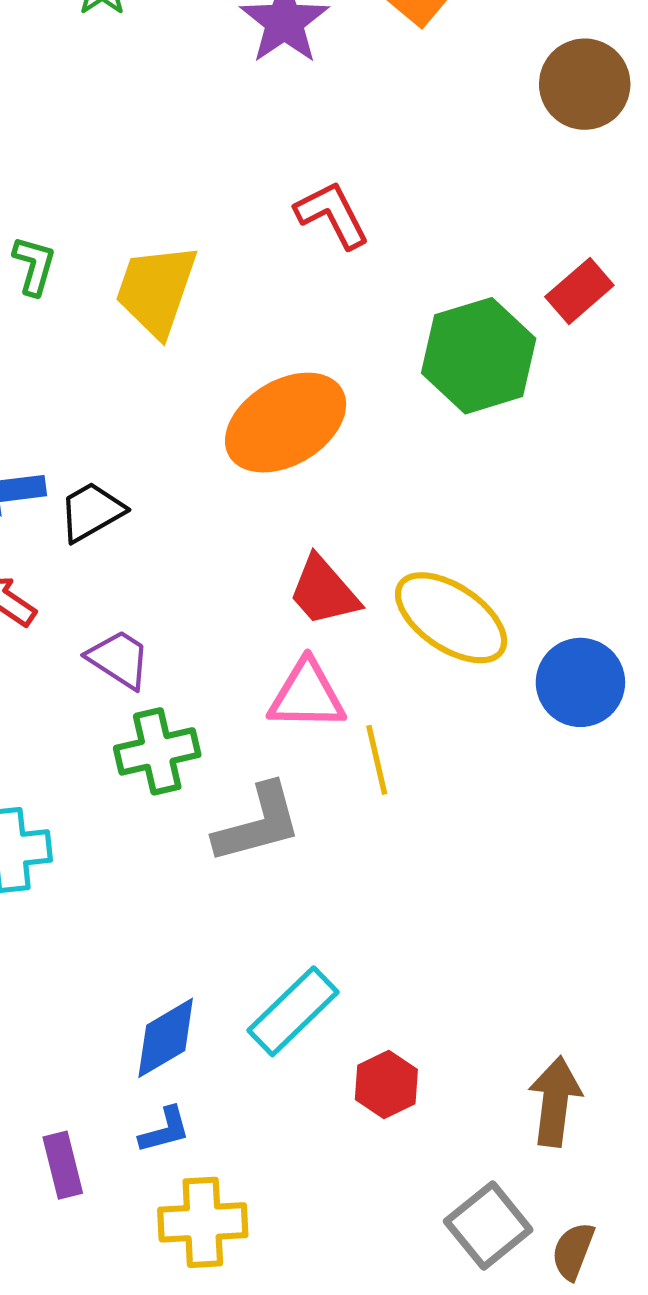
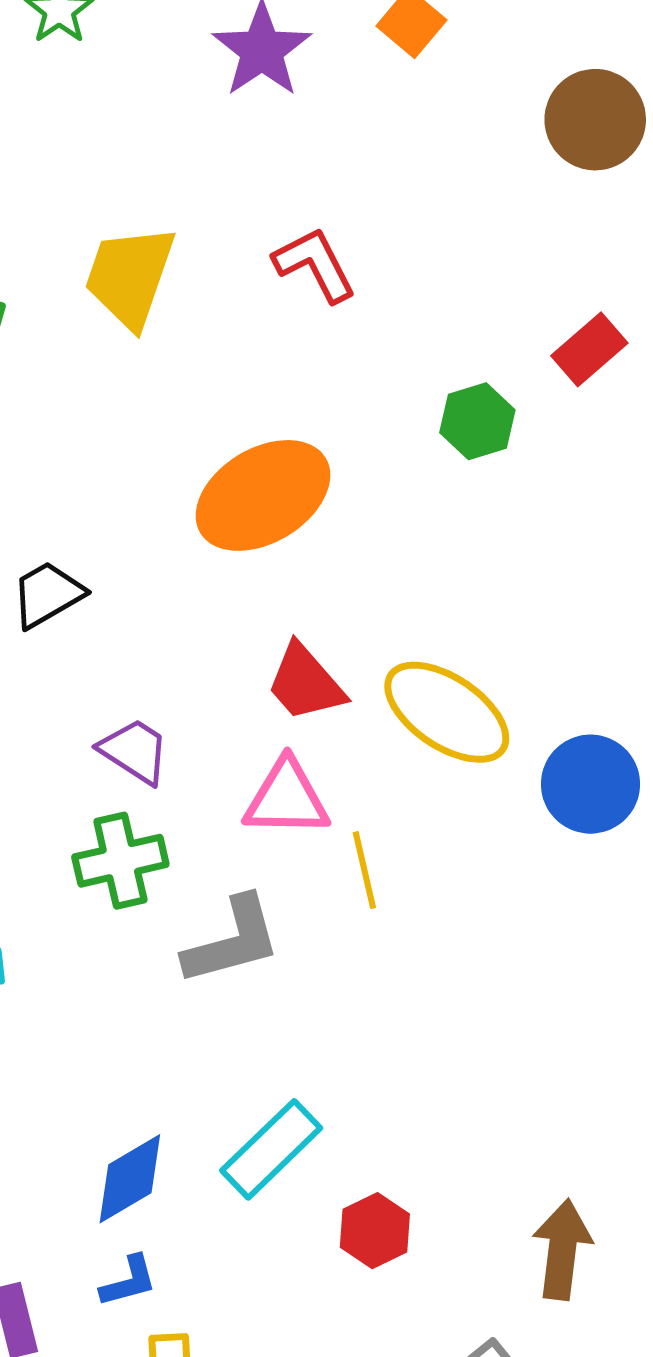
yellow trapezoid: (156, 290) -> (130, 276), moved
green hexagon: (479, 356) -> (477, 421), size x0.6
purple trapezoid: (119, 659) -> (135, 751), moved

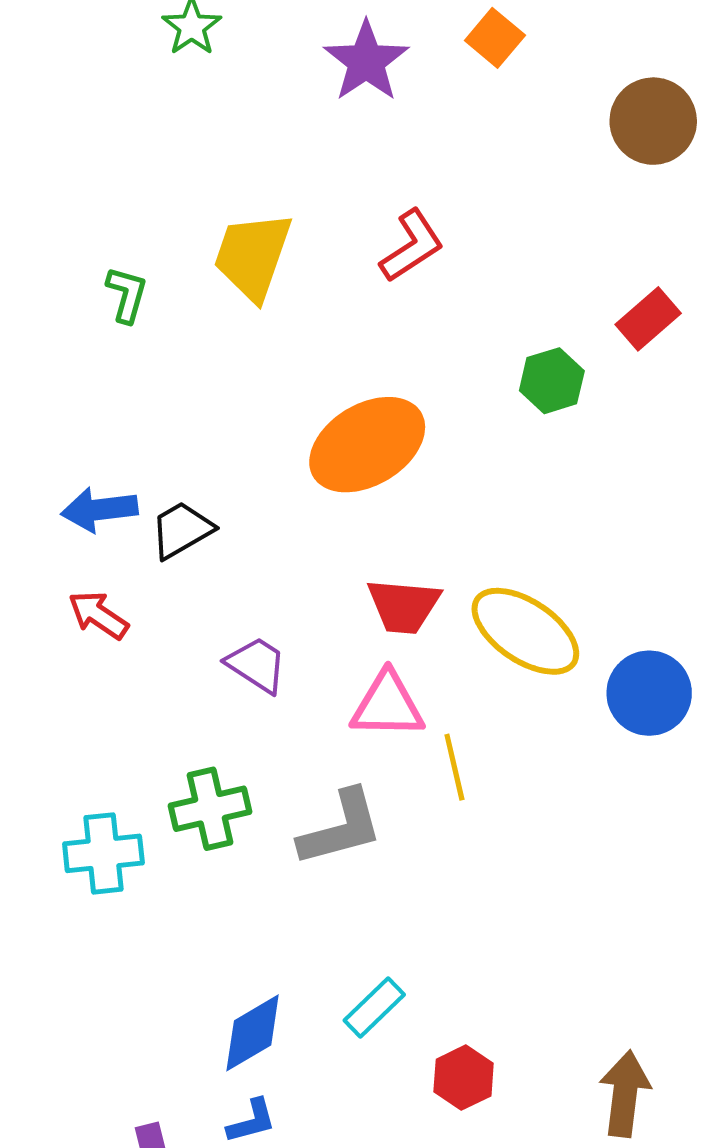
red L-shape: (315, 265) -> (412, 246), turned 84
red trapezoid: (305, 683) -> (404, 606), turned -44
green cross: (120, 861) -> (210, 809), moved
cyan rectangle: (271, 1149) -> (374, 1008), size x0.7

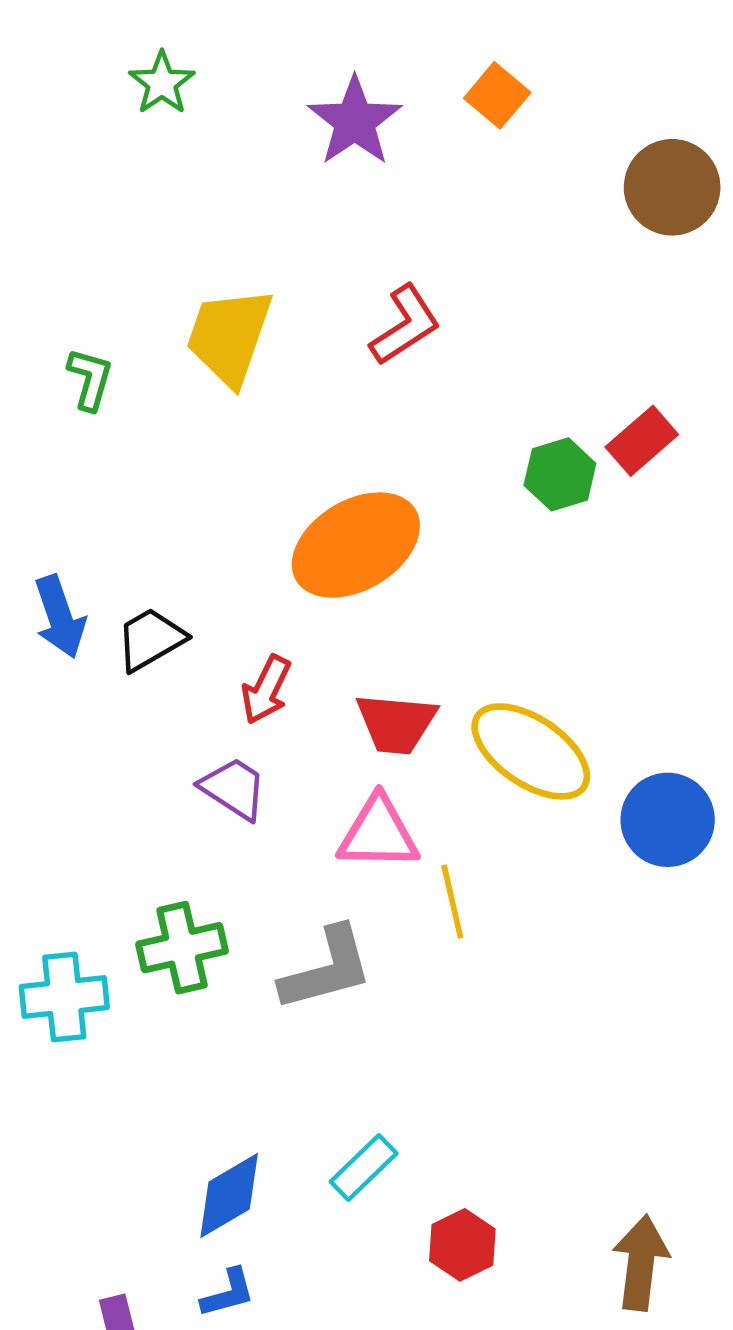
red rectangle: (648, 319) -> (642, 441), moved
blue arrow: (99, 510) -> (60, 617), turned -102
red arrow: (98, 615) -> (266, 690), moved, turned -98

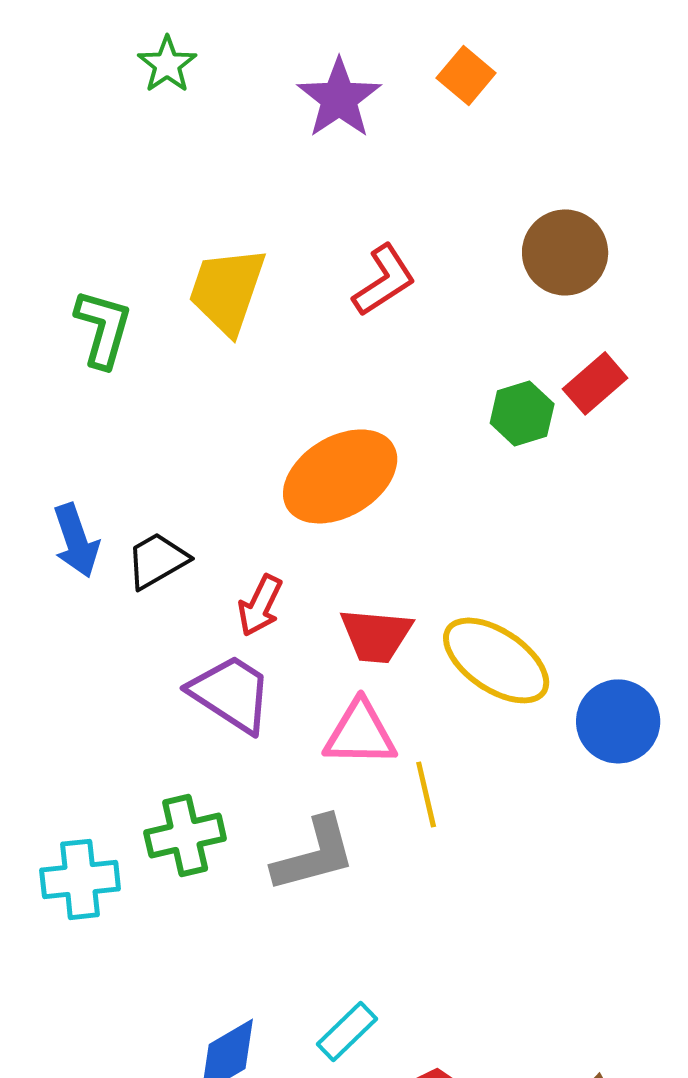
brown circle: (672, 187) -> (565, 252), moved
green L-shape: (90, 379) -> (103, 328), size x1.4
purple trapezoid: (234, 788) -> (231, 693), size x1.4

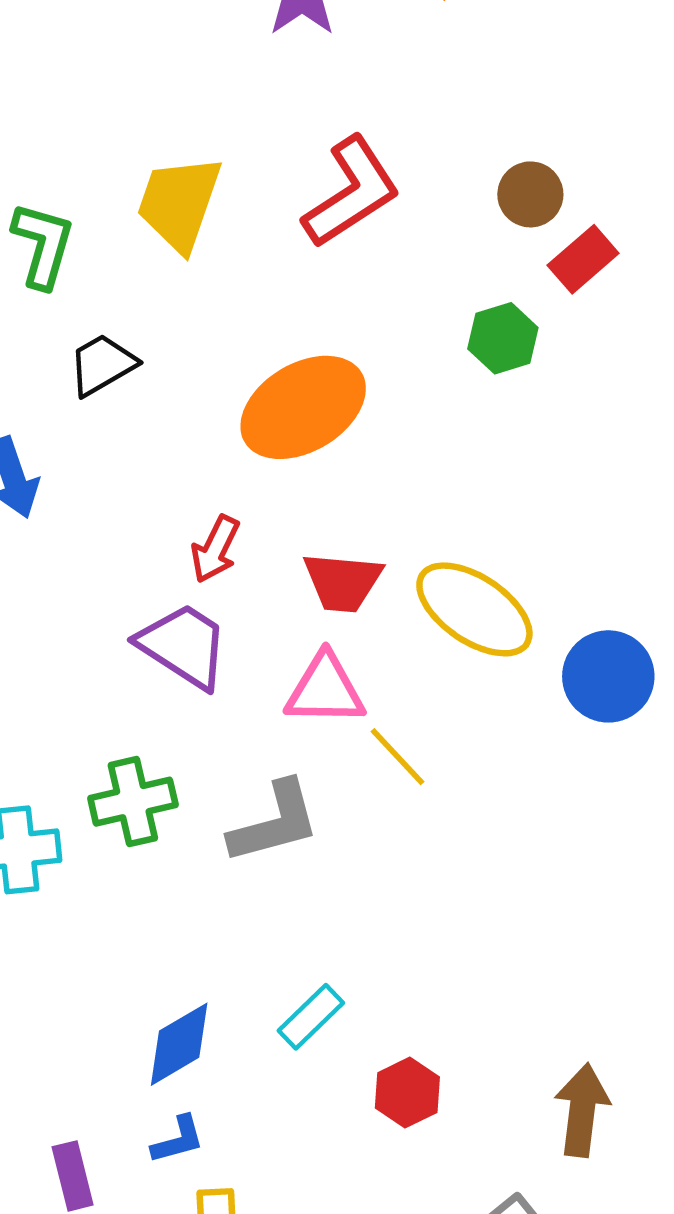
brown circle: (565, 252) -> (530, 194), moved, size x0.7
red L-shape: (384, 280) -> (351, 192), size x1.4
red rectangle: (595, 383) -> (583, 259), moved
black trapezoid: (157, 560) -> (102, 365), moved
yellow line: (426, 794) -> (398, 757), turned -30

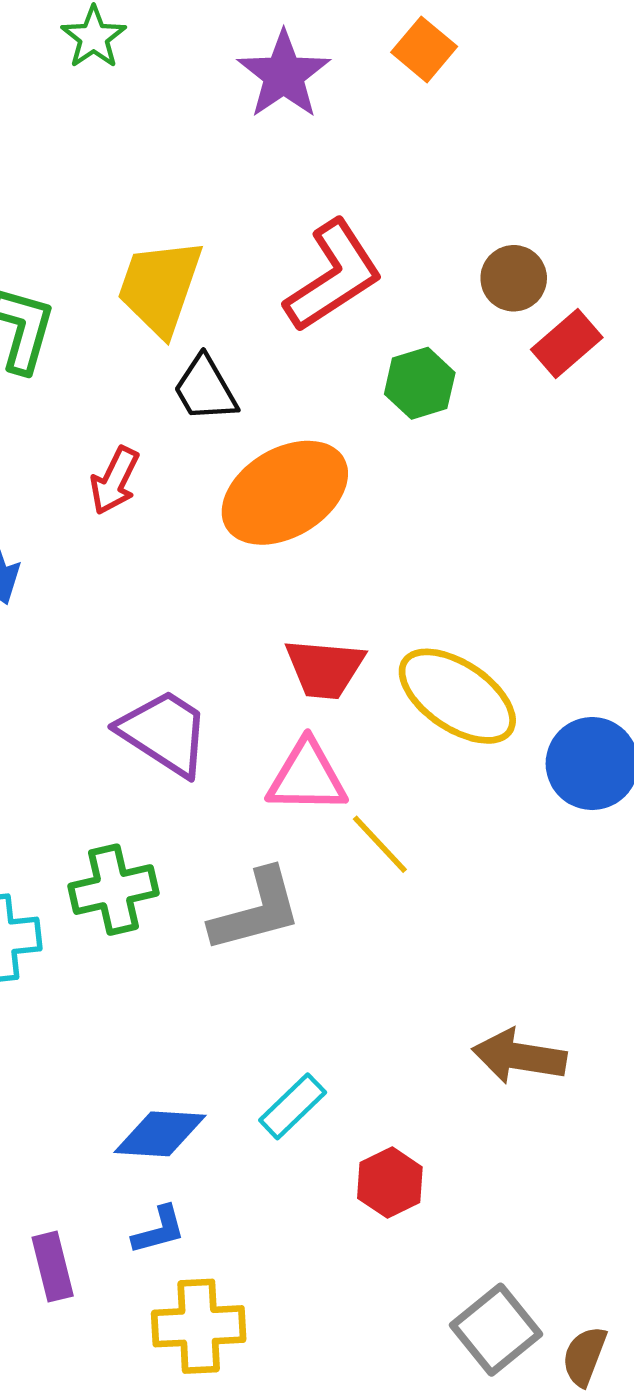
green hexagon: (503, 338) -> (420, 383), moved
black trapezoid: (102, 365) -> (205, 389), moved, turned -90
red arrow: (215, 549) -> (115, 481), moved
blue diamond: (179, 1044) -> (160, 1134), turned 34
brown arrow: (582, 1110) -> (519, 1057), moved, turned -88

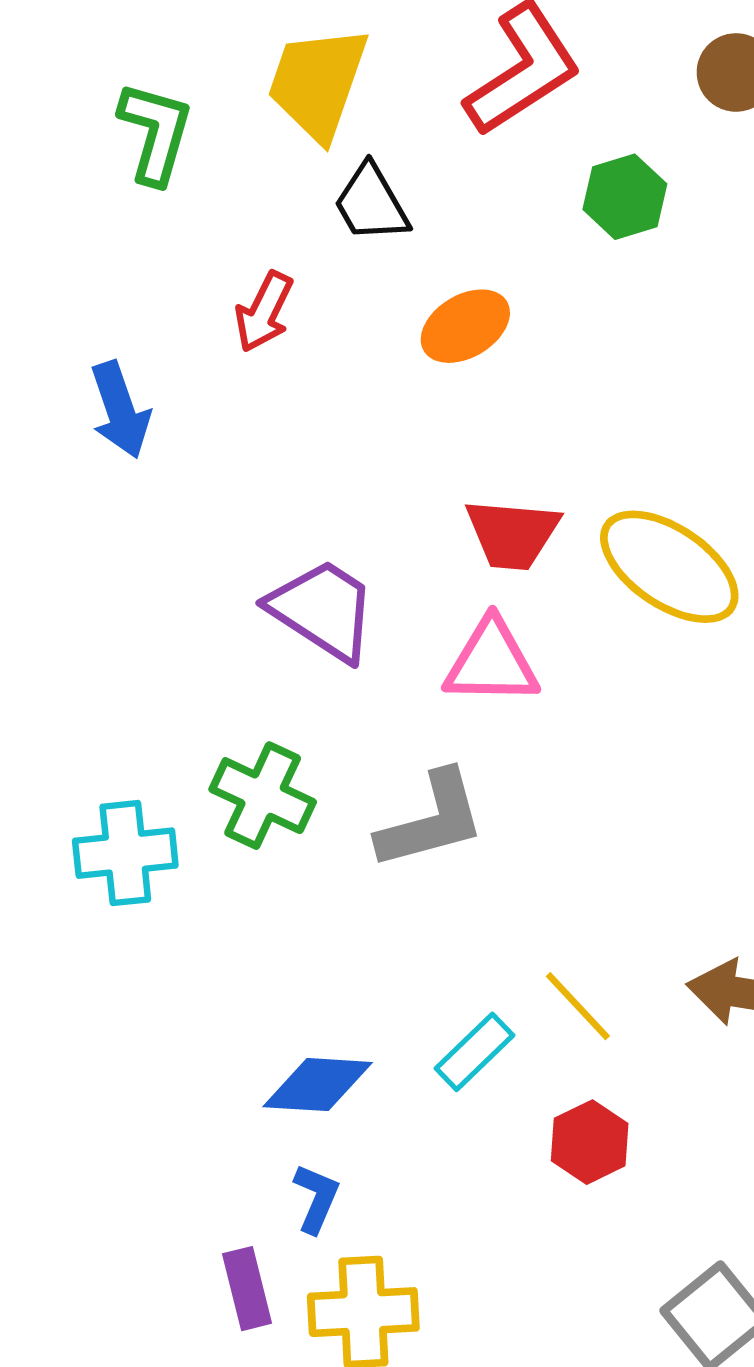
orange ellipse: (285, 493) -> (465, 326), size x0.6
yellow line: (380, 844) -> (578, 1006), moved
green cross: (113, 890) -> (263, 796), turned 38
blue L-shape: (159, 1230) -> (316, 1198), turned -52
purple rectangle: (53, 1267) -> (247, 1289), moved

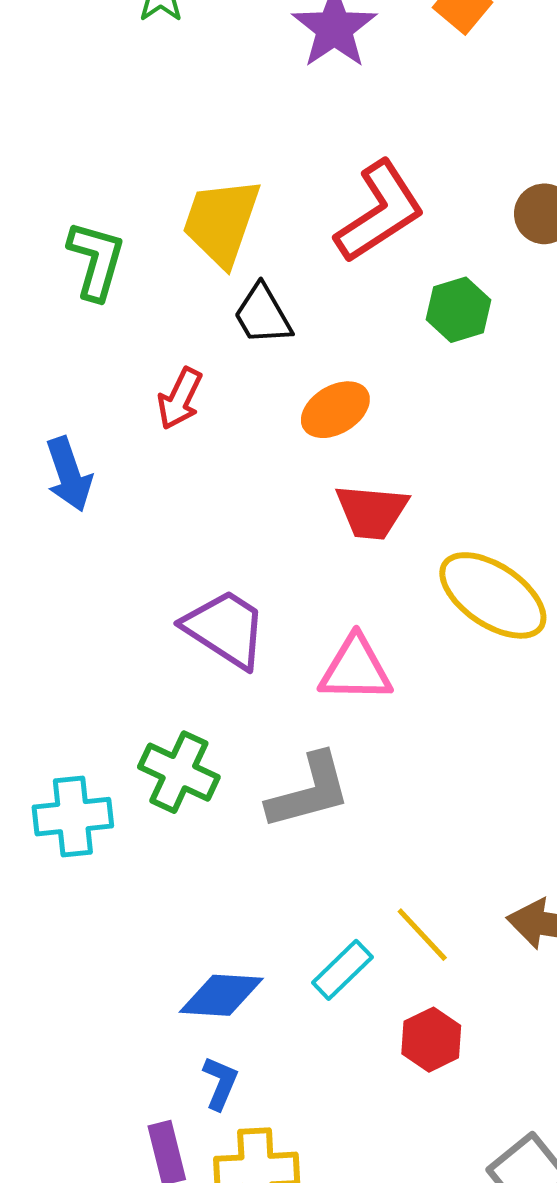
red trapezoid: (512, 534) -> (372, 512), moved

